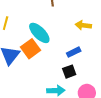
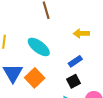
orange square: (31, 49) -> (35, 78), moved

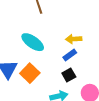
yellow arrow: (81, 34) -> (74, 39), moved

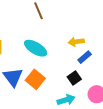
blue rectangle: (70, 55) -> (85, 57), moved

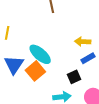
cyan ellipse: (36, 48) -> (40, 54), moved

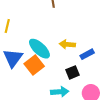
yellow arrow: (83, 42) -> (67, 44), moved

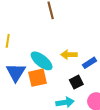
orange square: (34, 65) -> (38, 78), turned 30

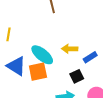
blue triangle: (16, 72) -> (16, 66), turned -30

